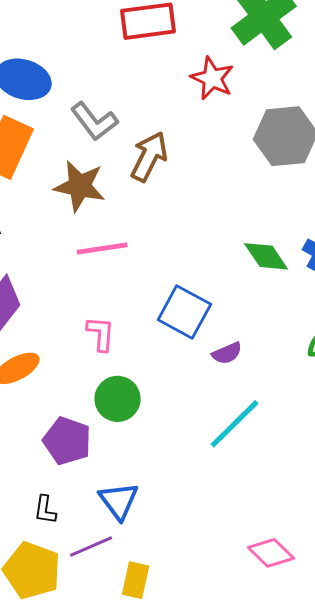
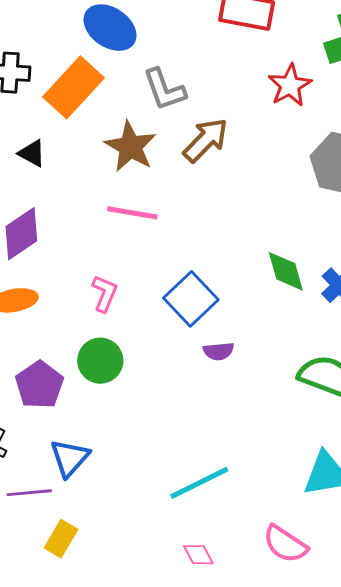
cyan line: (234, 424) -> (199, 483), moved
pink diamond: (271, 553) -> (198, 555), size x0.7

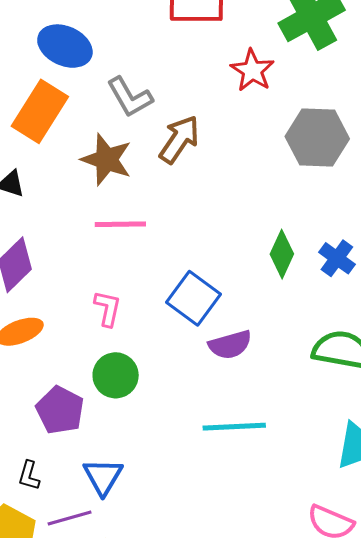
green diamond: (286, 271) -> (282, 254), turned 51
purple semicircle: (219, 351) -> (230, 345), size x1.4
cyan line: (199, 483) -> (234, 427), moved, turned 34

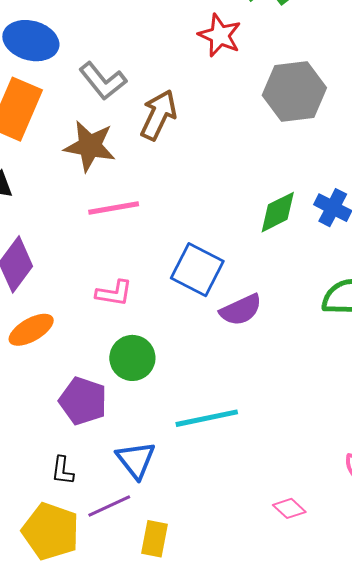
green diamond: (282, 254) -> (278, 212), turned 48
pink L-shape: (108, 308) -> (114, 293), turned 96
cyan line: (234, 427) -> (207, 418), moved

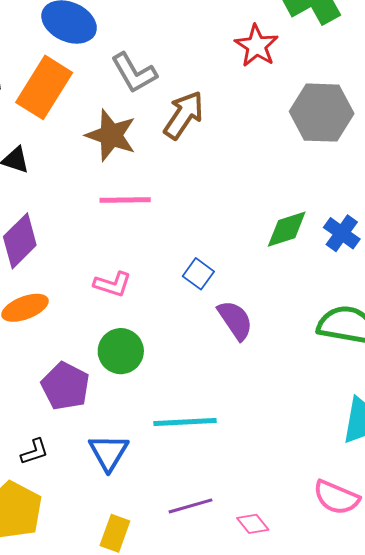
blue square: (197, 270) -> (198, 274), size x0.6
purple semicircle: (241, 310) -> (235, 320), turned -108
black L-shape: (63, 470) -> (35, 452), turned -124
purple line: (109, 506) -> (190, 506), moved

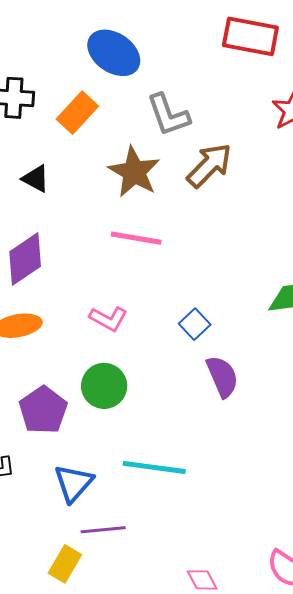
orange rectangle: (44, 87) -> (77, 113), size x0.7
purple line: (190, 506) -> (103, 530), moved

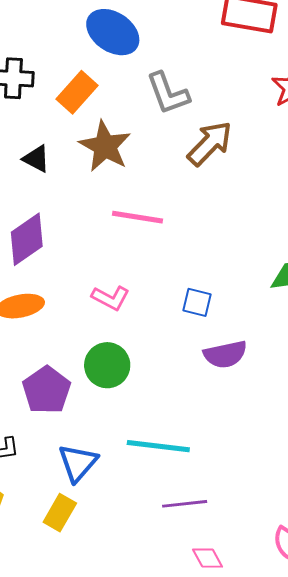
brown star: (134, 172) -> (105, 146), moved
blue square: (195, 324) -> (197, 302), turned -32
purple semicircle: (222, 376) -> (225, 354), turned 102
purple line: (103, 530) -> (185, 504), moved
yellow rectangle: (65, 564) -> (60, 513), moved

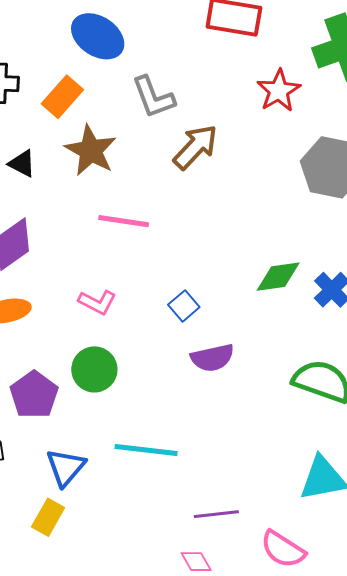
blue square: (197, 302) -> (184, 306), turned 36
purple line: (185, 504) -> (216, 514), moved

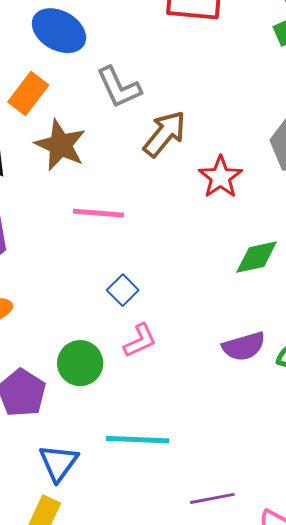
red star: (279, 91) -> (220, 177), moved
pink L-shape: (97, 302) -> (140, 341), moved, turned -48
blue square: (184, 306) -> (123, 290), moved
purple semicircle: (212, 358) -> (244, 346), moved

